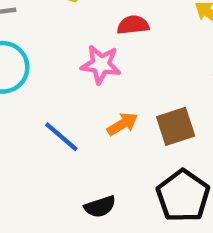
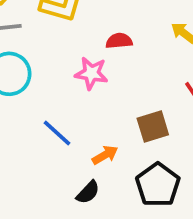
orange arrow: (122, 124) -> (105, 155), moved
black semicircle: (100, 207) -> (88, 192), turned -30

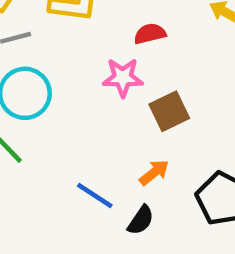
brown square: (153, 127) -> (169, 111), moved
blue line: (57, 133) -> (95, 195), moved

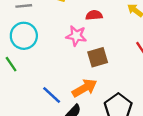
orange arrow: (154, 172) -> (85, 88), size x1.5

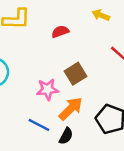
pink star: (76, 36) -> (47, 89), moved

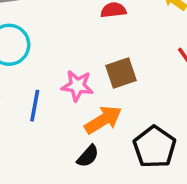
blue line: (39, 125) -> (35, 106), moved, turned 60

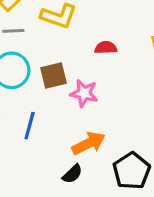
brown square: (121, 73) -> (54, 76), moved
pink star: (77, 86) -> (84, 93), moved

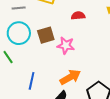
blue line: (30, 126) -> (32, 81), moved

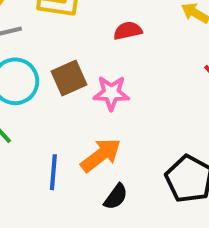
orange arrow: (70, 77) -> (101, 155), moved

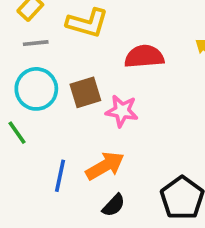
red semicircle: (128, 31) -> (144, 57), size x1.5

